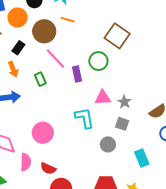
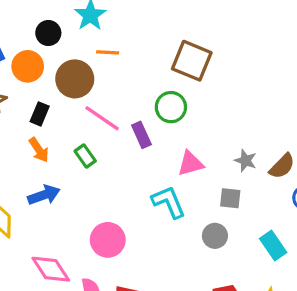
gray star: (124, 102) -> (246, 161), moved

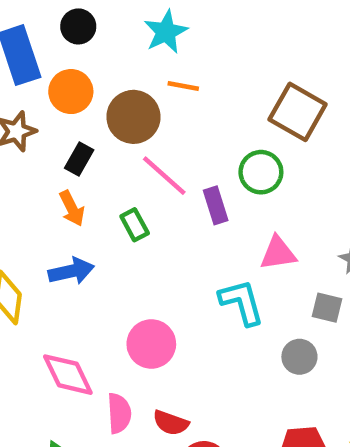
black circle: (48, 33) -> (78, 26), moved

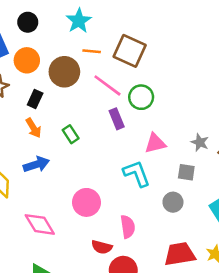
brown square: (298, 112) -> (130, 51), moved
pink line: (164, 176) -> (107, 85), moved
pink semicircle: (119, 413) -> (128, 227), moved

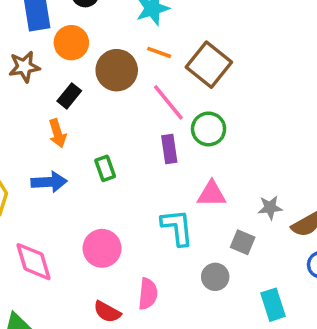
green rectangle: (71, 134) -> (105, 168), moved
gray star: (200, 142) -> (270, 208), turned 30

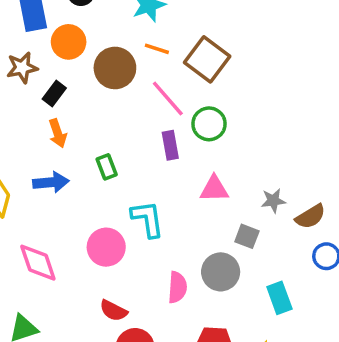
black rectangle: (69, 96) -> (54, 93), moved
cyan L-shape: (177, 227) -> (148, 219), moved
gray circle: (215, 277) -> (221, 272), size x1.4
pink semicircle: (148, 294) -> (177, 287), moved

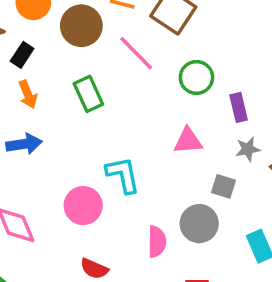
green circle: (209, 124) -> (196, 77), moved
purple rectangle: (170, 145) -> (239, 107), moved
green rectangle: (107, 167) -> (88, 94), moved, size x1.4

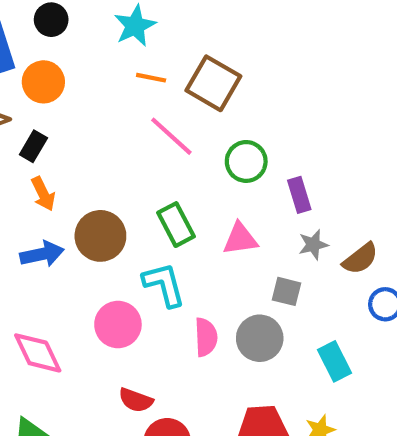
brown circle: (81, 26) -> (100, 236), moved
green rectangle: (88, 94) -> (176, 225), moved
pink semicircle: (157, 242) -> (206, 337), moved

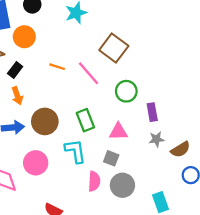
orange line: (151, 78) -> (57, 67), moved
gray square: (286, 291) -> (111, 158), moved
pink circle: (118, 324) -> (36, 163), moved

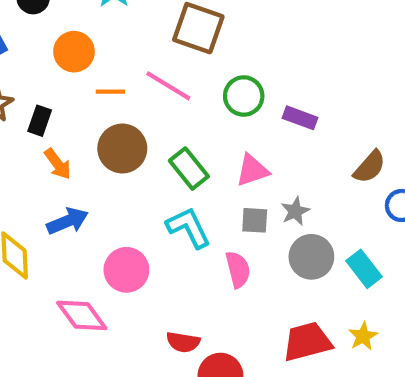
orange circle: (24, 37) -> (74, 52), moved
purple rectangle: (152, 112) -> (300, 118), turned -42
brown circle: (45, 121) -> (122, 149), moved
gray star: (157, 139) -> (295, 211), moved
gray circle: (122, 185) -> (311, 257), moved

